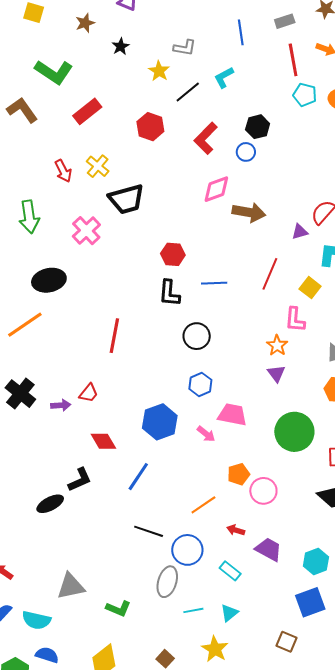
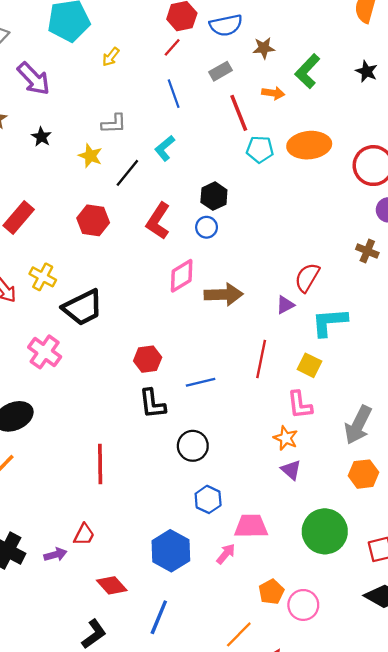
pink arrow: (206, 434) -> (226, 554), turned -78

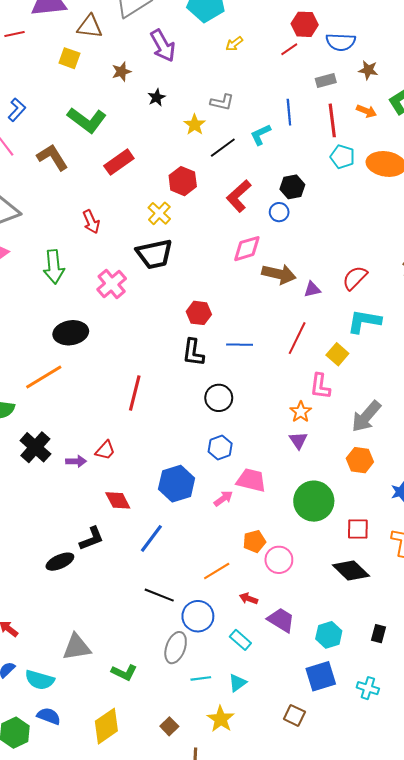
blue line: (174, 94) -> (289, 112), moved
yellow cross: (43, 277) -> (159, 213), moved
purple triangle: (285, 305) -> (312, 289), moved

